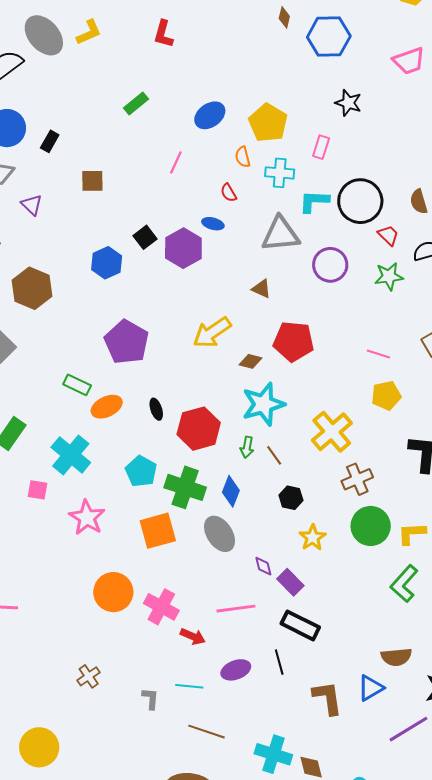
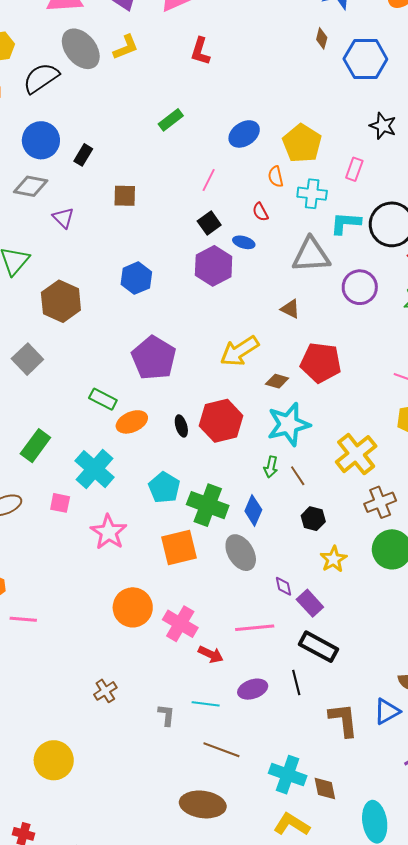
black square: (145, 237) -> (209, 223), moved
red hexagon: (199, 429) -> (221, 421), moved

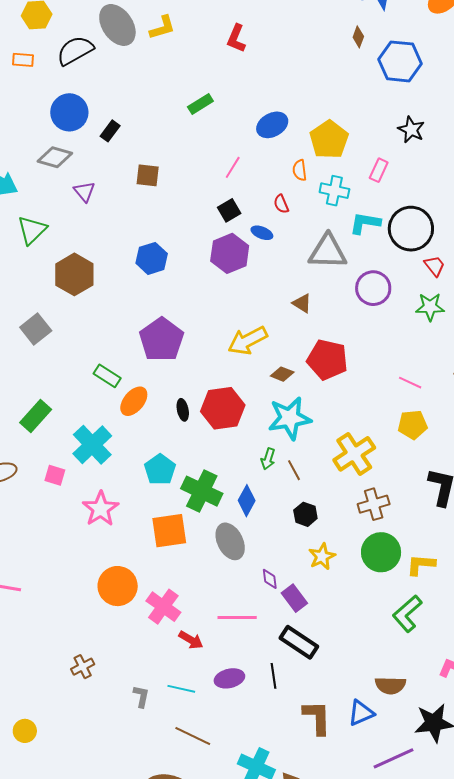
orange ellipse: (132, 422) -> (134, 401), turned -32
yellow circle: (54, 760) -> (25, 731), size x0.6

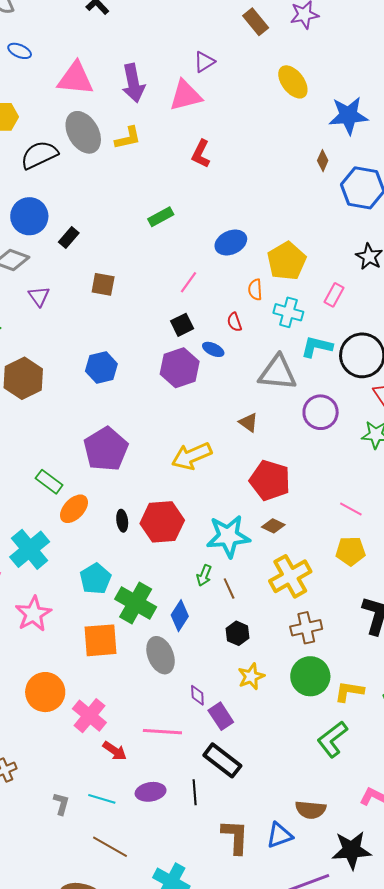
brown diamond: (282, 374) -> (273, 526), moved

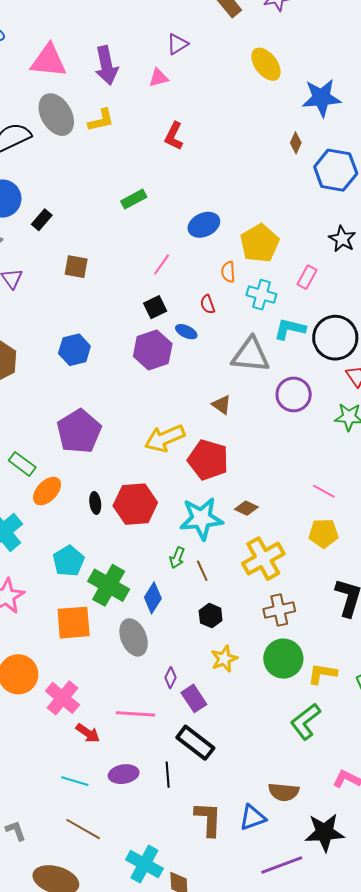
pink triangle: (185, 95) -> (159, 78), size x0.6
red pentagon: (270, 480) -> (208, 460), moved
purple diamond: (197, 695) -> (170, 678), turned 30
gray L-shape: (61, 804) -> (16, 831), moved, turned -35

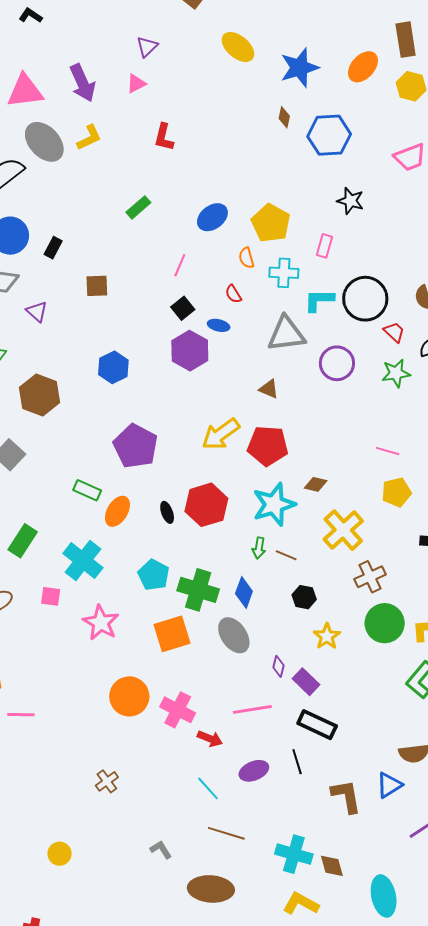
brown line: (202, 571) -> (286, 555), turned -30
cyan line: (75, 781) -> (208, 788), turned 44

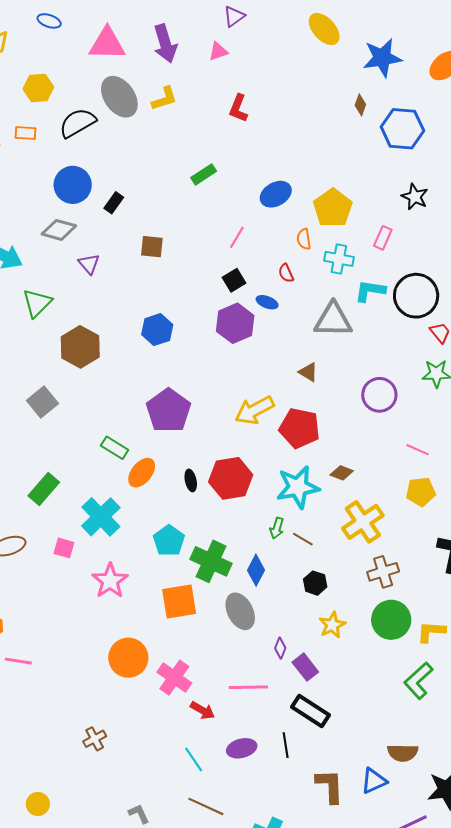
purple circle: (337, 363) -> (379, 395), moved

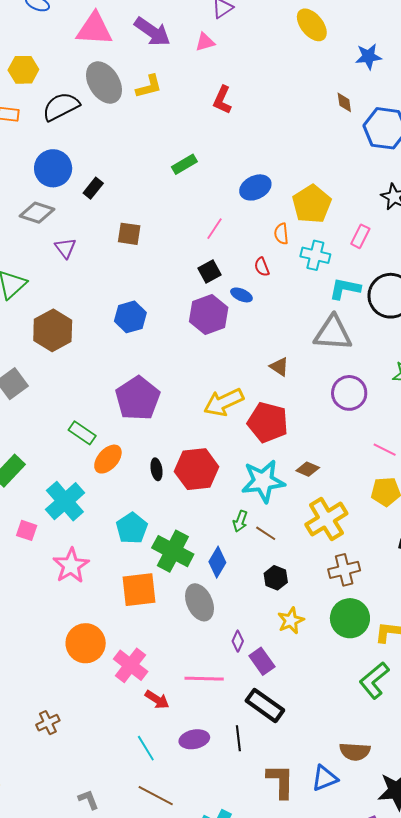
purple arrow: (165, 44) -> (152, 32), turned -42
blue star: (382, 58) -> (368, 56), size x0.7
brown diamond: (360, 105) -> (344, 102), turned -30
gray triangle: (333, 320) -> (333, 333), moved

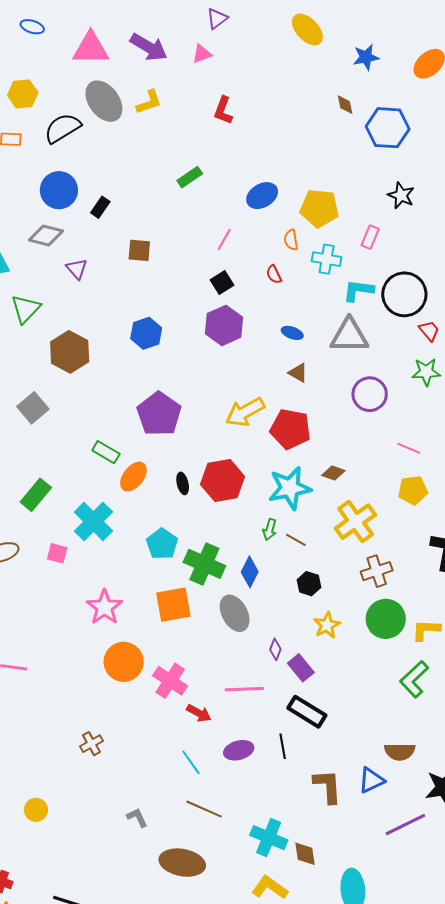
yellow pentagon: (312, 204) -> (319, 208), turned -30
blue ellipse: (241, 295) -> (292, 333), moved
pink star: (71, 566) -> (104, 607), moved

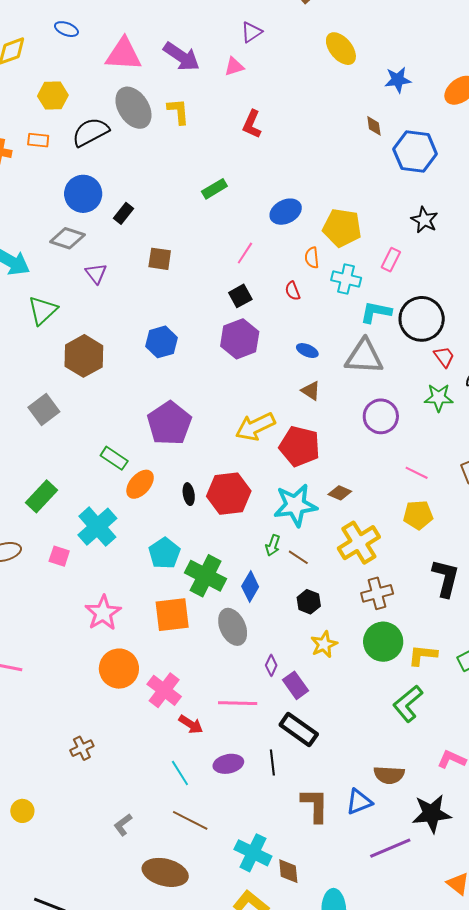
yellow L-shape: (149, 102) -> (178, 111), turned -80
gray L-shape: (137, 818) -> (123, 825), turned -105

